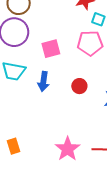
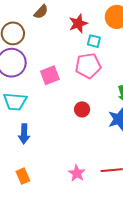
blue arrow: (43, 82) -> (24, 134), moved
pink star: (68, 149) -> (77, 173), size x0.7

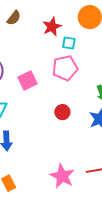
pink star: (77, 173) -> (62, 176), size x1.4

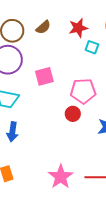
brown semicircle: (14, 18) -> (43, 27), moved
pink pentagon: (65, 68) -> (83, 91), moved

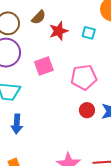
red star: (78, 28) -> (59, 31), moved
red circle: (73, 114) -> (87, 110), moved

